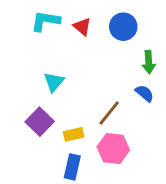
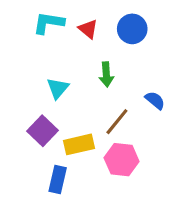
green arrow: (149, 62) -> (106, 75), moved
yellow rectangle: (74, 134) -> (79, 144), size x1.4
blue rectangle: (72, 167) -> (58, 179), moved

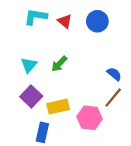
green arrow: (106, 75) -> (59, 64), moved, turned 48
cyan triangle: (58, 88) -> (29, 65), moved
brown line: (117, 122) -> (113, 98), moved

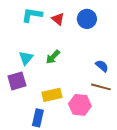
purple square: (31, 96) -> (17, 81), moved, turned 30
brown line: (113, 98) -> (101, 87), turned 66

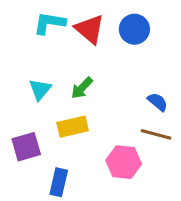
red triangle: (58, 19) -> (90, 29), size x1.5
purple square: (17, 81) -> (26, 147), moved
yellow rectangle: (52, 95) -> (73, 127), moved

